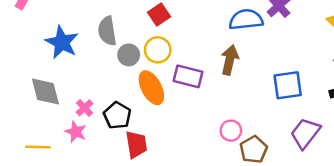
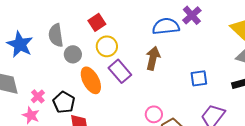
yellow circle: (158, 50) -> (107, 46), moved
purple rectangle: (188, 76) -> (120, 71), turned 35
blue square: (288, 85) -> (199, 78), size x0.7

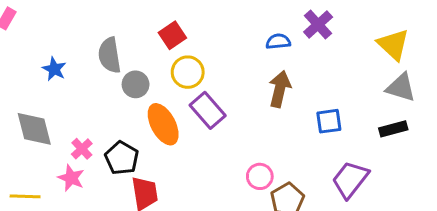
blue semicircle: (166, 26) -> (278, 41), size x0.6
blue star: (20, 44) -> (54, 69), size x0.6
brown arrow: (153, 58) -> (280, 89), moved

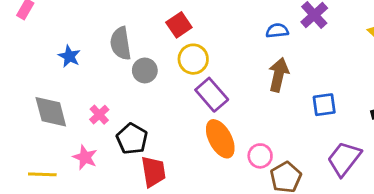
orange ellipse: (163, 124) -> (220, 139), moved
pink cross: (82, 149) -> (99, 115), moved

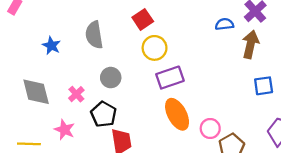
gray circle: (145, 70) -> (111, 78), moved
brown arrow: (279, 75) -> (250, 44), moved
purple rectangle: (212, 95) -> (170, 78), turned -68

